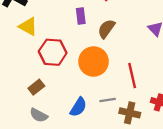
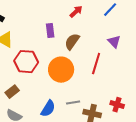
red line: (132, 76) -> (96, 64), moved, turned 30

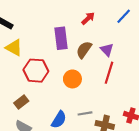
purple rectangle: (50, 31) -> (61, 38), size x1.5
purple triangle: (114, 42) -> (107, 50), moved
orange circle: (61, 70) -> (72, 79), size x0.7

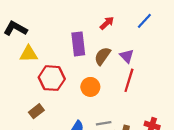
yellow triangle: (14, 48) -> (29, 54), turned -30

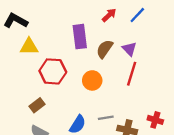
blue line: (144, 21) -> (137, 15), moved

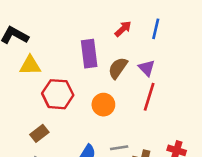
blue line: (137, 15) -> (156, 29), turned -30

